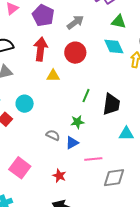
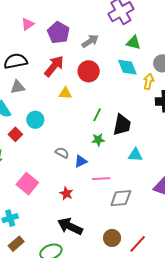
red arrow: (41, 49) -> (54, 66), turned 30
green star: (77, 122) -> (98, 140), moved

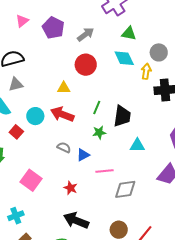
red arrow: (54, 66) -> (62, 114), moved, turned -105

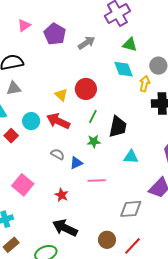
red circle: (86, 65) -> (86, 89), moved
yellow triangle: (64, 88) -> (61, 95), turned 40
gray diamond: (125, 189) -> (131, 209), moved

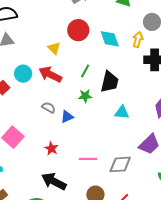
cyan diamond: (124, 69) -> (110, 39), moved
red circle: (86, 89) -> (78, 30), moved
pink line: (97, 180) -> (88, 159), moved

